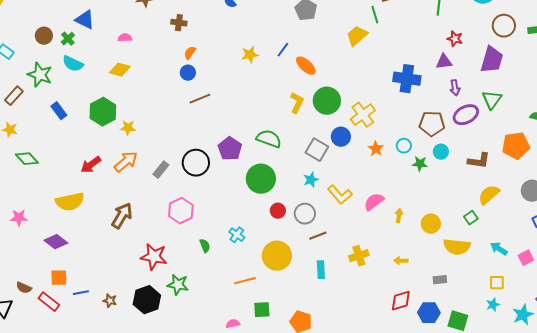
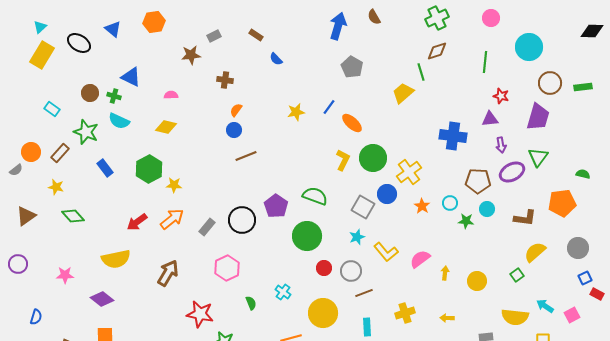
green cross: (68, 39) -> (114, 96), turned -32
yellow semicircle: (457, 247) -> (515, 317), moved

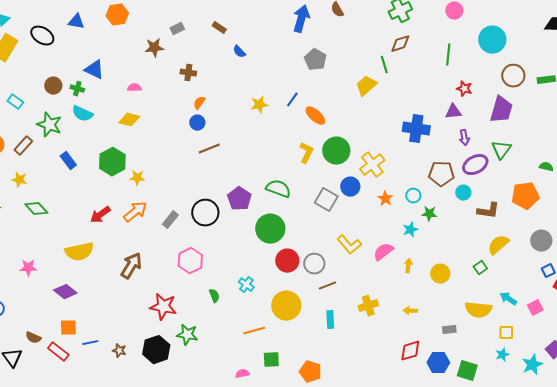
blue triangle: (113, 29) -> (76, 22), turned -30
cyan circle: (487, 209) -> (463, 193), moved
cyan star: (357, 237) -> (410, 230), moved
red circle: (324, 268) -> (287, 261), size x1.5

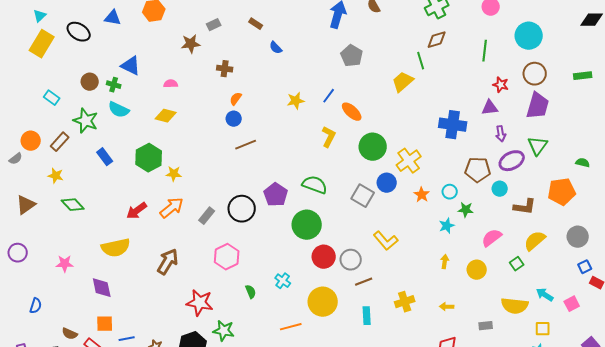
brown circle: (513, 76) -> (535, 74), moved
yellow L-shape: (306, 153) -> (329, 137), moved
pink semicircle: (383, 252) -> (492, 238), moved
purple diamond: (65, 292) -> (102, 288), turned 40

